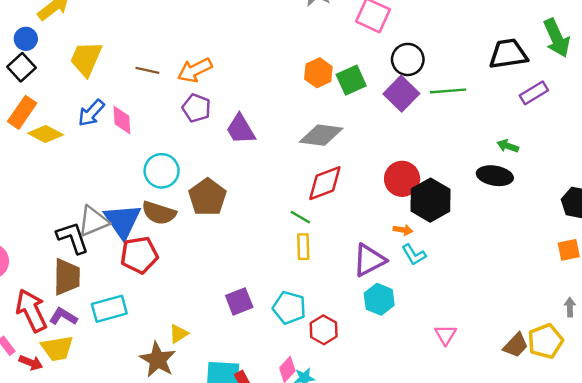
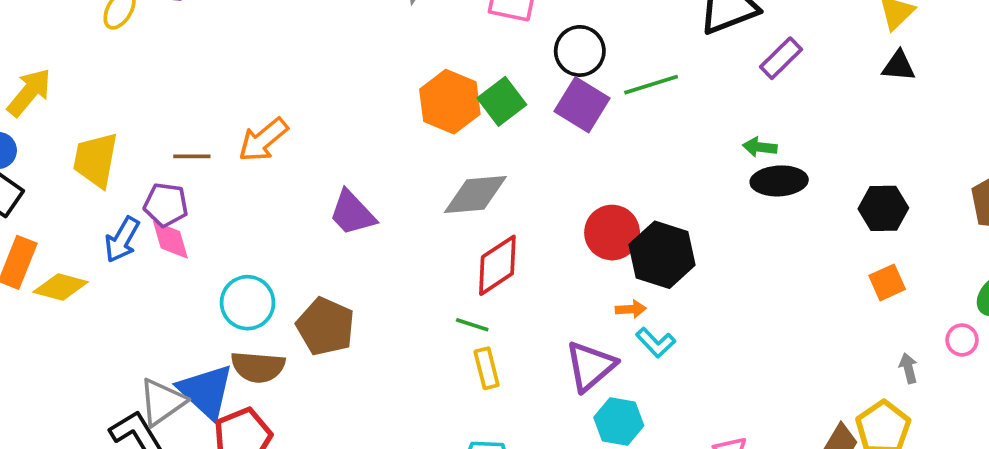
orange hexagon: (318, 73) -> (450, 102), size x1.4
purple pentagon: (196, 108) -> (166, 205), moved
black ellipse: (495, 176) -> (779, 181), moved

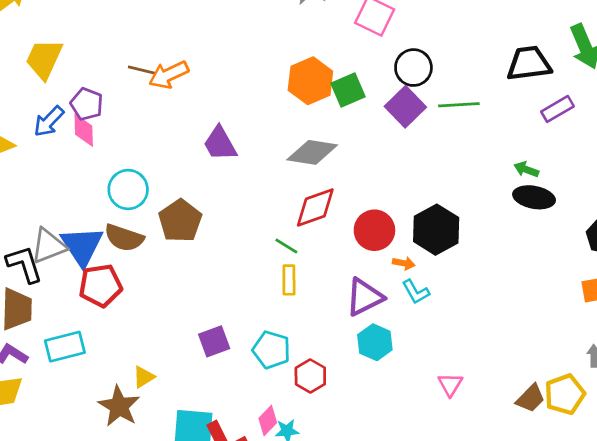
brown line: (192, 156) -> (142, 70), moved
red circle: (612, 233) -> (374, 230), moved

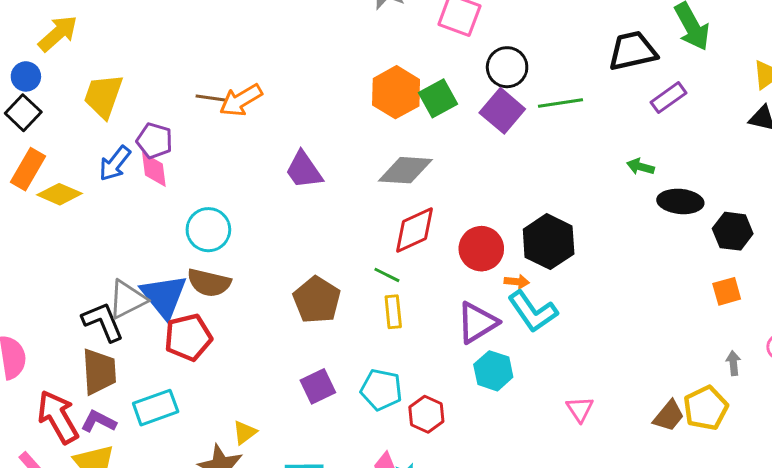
black ellipse: (534, 197) -> (680, 201), moved
brown pentagon: (180, 221) -> (317, 300), moved
cyan L-shape: (416, 292) -> (533, 312), size x1.6

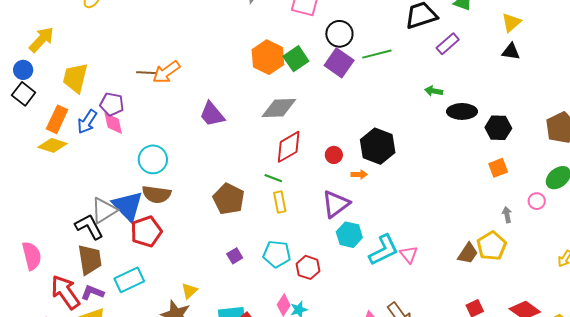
orange rectangle: (28, 169) -> (57, 119), moved
red circle: (481, 249) -> (334, 155), size x0.6
cyan L-shape: (533, 312) -> (384, 250), moved, turned -76
purple square: (318, 386) -> (235, 256), size x0.7

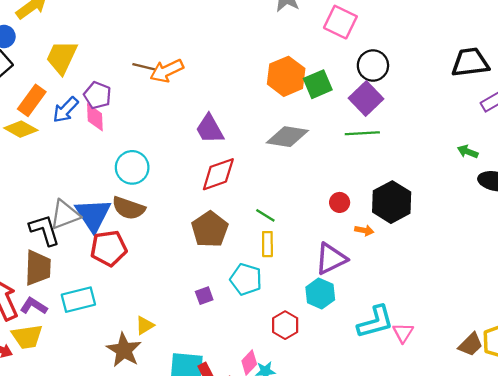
green line: (377, 54) -> (362, 133), moved
red diamond: (289, 147) -> (218, 174), moved
cyan hexagon: (349, 235) -> (320, 293), moved
cyan pentagon: (277, 254) -> (246, 279), moved

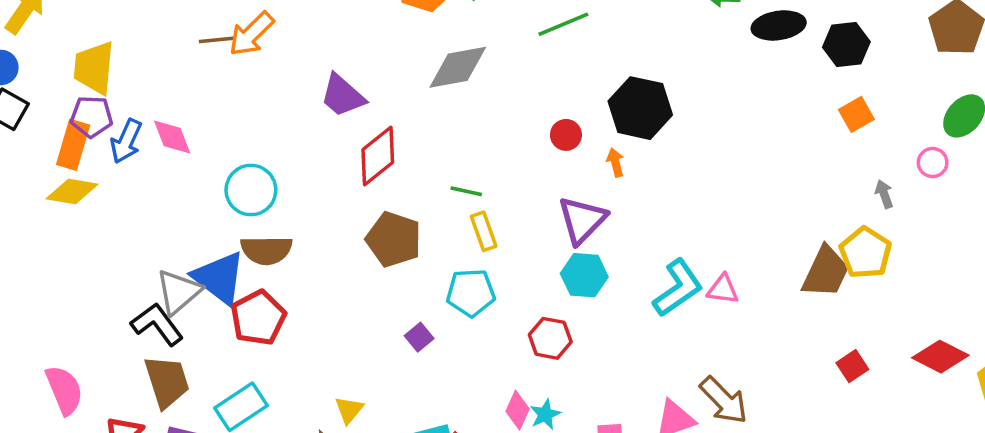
purple pentagon: (98, 95) -> (92, 117), moved
orange arrow: (364, 230) -> (615, 162), turned -96
pink triangle: (403, 333) -> (723, 289), turned -35
brown trapezoid: (471, 344) -> (826, 272), size x1.4

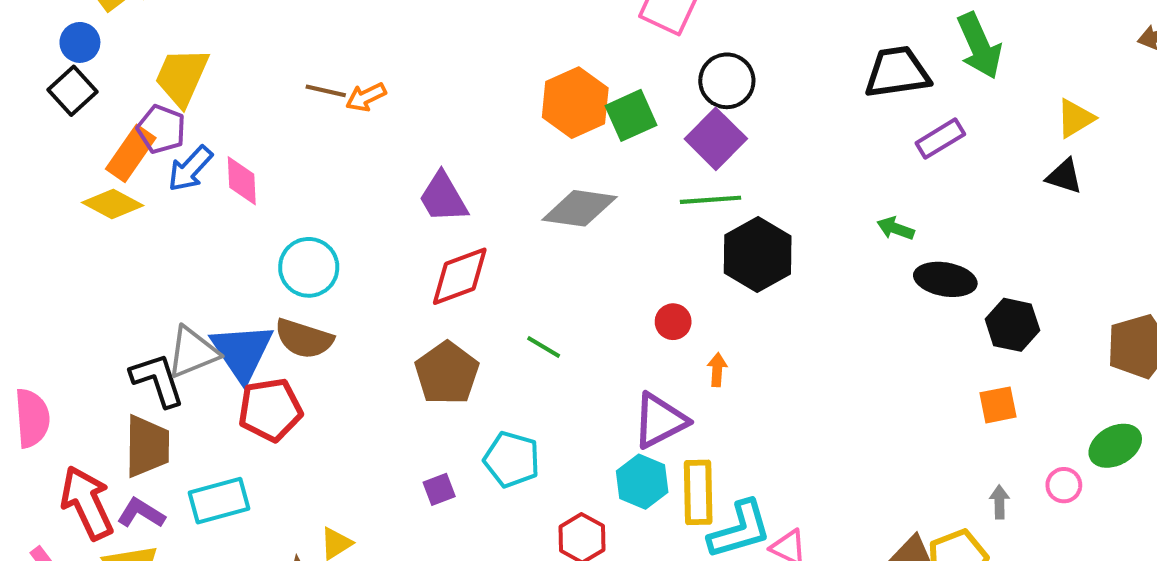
orange arrow: (251, 34) -> (366, 97), size x0.7
black hexagon: (640, 108) -> (758, 254), moved
yellow rectangle: (484, 231) -> (698, 492), moved, size x1.4

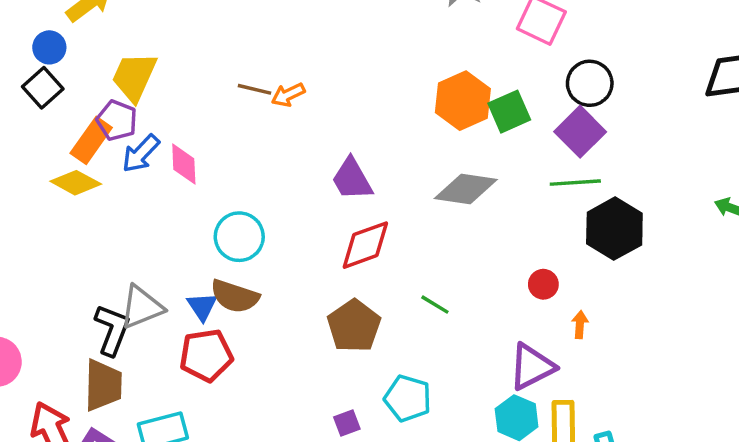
blue triangle: (242, 352) -> (202, 306), moved, size x0.6
black L-shape: (157, 380) -> (112, 330), turned 39

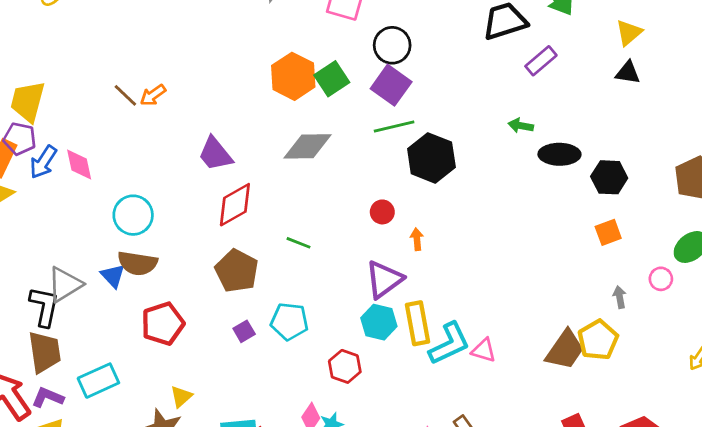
brown line: (254, 89) -> (125, 95), turned 40
red pentagon: (206, 355) -> (163, 324), moved
purple square: (347, 423) -> (244, 331), moved

